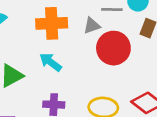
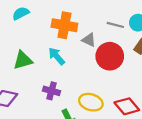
gray triangle: (92, 26) -> (89, 40), moved, turned 32

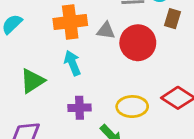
cyan arrow: (57, 56) -> (72, 63), turned 36

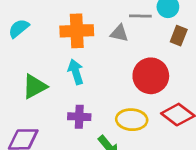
gray triangle: (106, 31) -> (119, 33), moved
red circle: (138, 43) -> (151, 76), moved

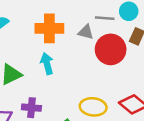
red circle: (151, 76) -> (111, 49), moved
purple cross: (79, 117) -> (31, 108), moved

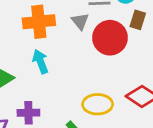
gray triangle: (86, 32) -> (80, 21), turned 42

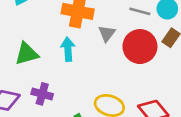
gray triangle: (80, 21) -> (107, 33), moved

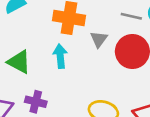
green triangle: (27, 54) -> (19, 62), turned 45

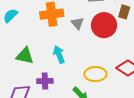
cyan arrow: (60, 56) -> (59, 54), moved

